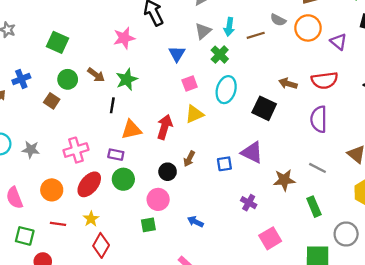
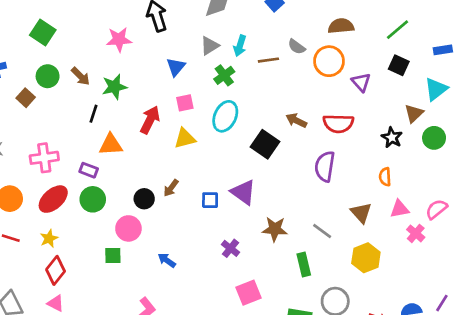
red arrow: (165, 127) -> (150, 120), moved
gray line: (317, 168) -> (322, 231), moved

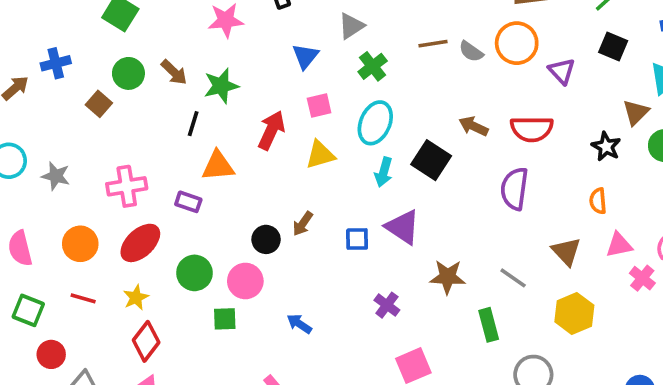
cyan arrow: (240, 46) -> (384, 172), moved
gray semicircle: (297, 47) -> (471, 52), moved
green circle: (93, 199) -> (194, 273), moved

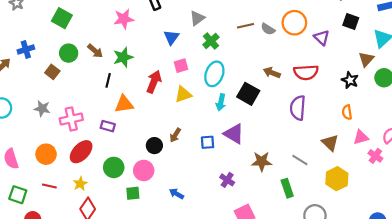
gray star: (56, 176) -> (42, 109), moved

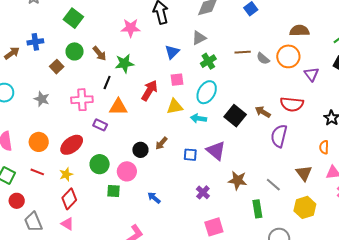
brown arrow: (272, 73) -> (263, 112), moved
cyan arrow: (221, 102) -> (199, 118), moved, turned 77
pink cross: (71, 119) -> (82, 100), moved

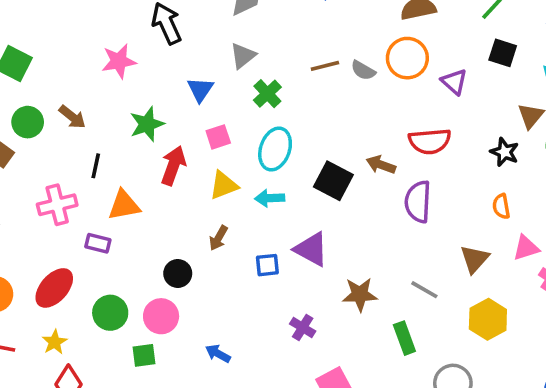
green star: (124, 63) -> (147, 124), moved
brown arrow: (161, 143) -> (218, 238), moved
brown triangle: (304, 173) -> (474, 259), turned 30

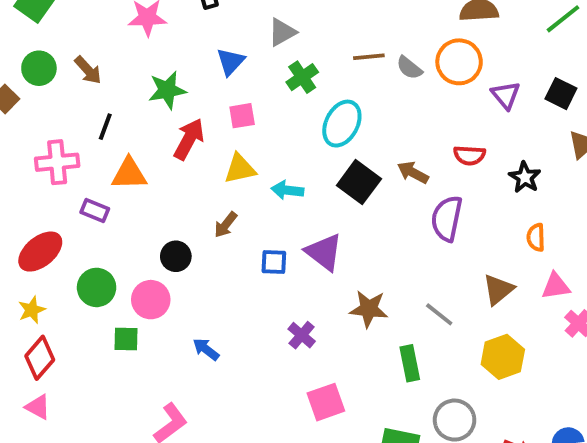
black square: (503, 53) -> (561, 94), moved
red semicircle: (430, 141) -> (469, 155), size x0.7
cyan ellipse: (275, 149) -> (342, 124), moved
black star: (505, 152) -> (525, 177), moved

